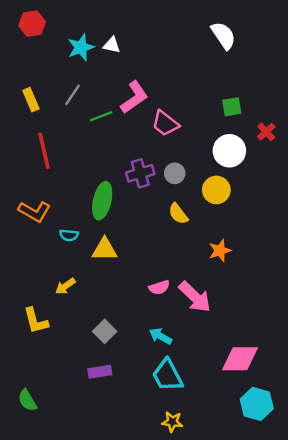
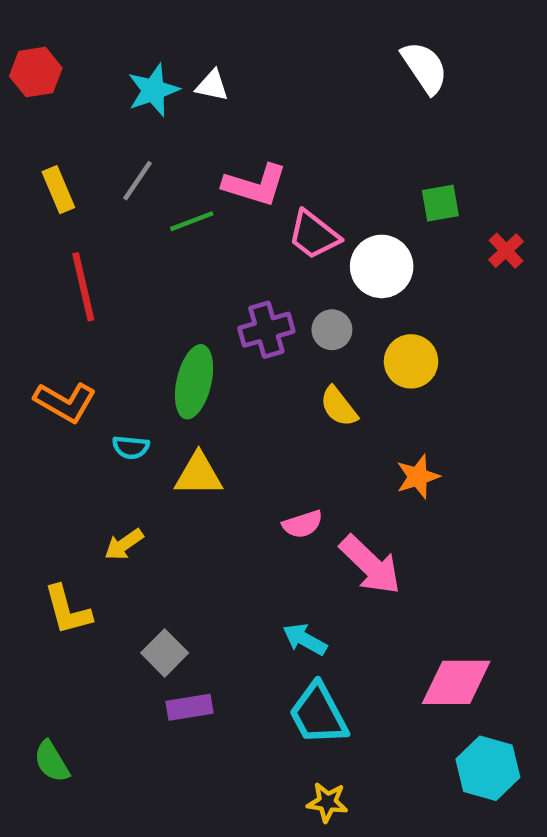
red hexagon: (32, 24) -> (36, 72), moved
pink L-shape: (134, 97) -> (255, 185), turned 52
white circle: (229, 151) -> (382, 266), moved
pink semicircle: (159, 287) -> (303, 524), moved
gray square: (105, 331) -> (165, 653), moved

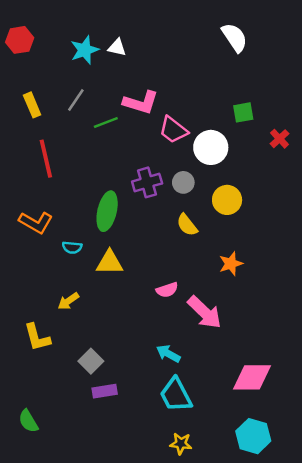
cyan hexagon: (488, 768) -> (253, 436), moved

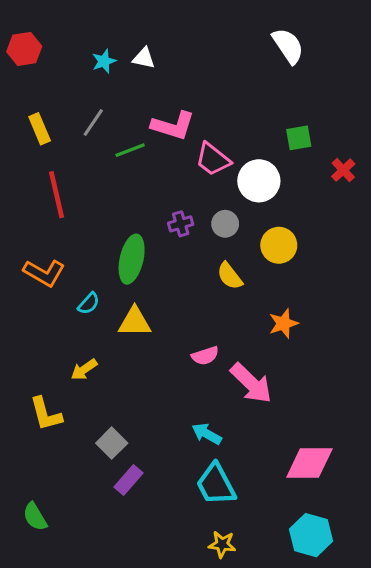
cyan star: (85, 50) -> (104, 61), size x0.7
purple cross: (147, 182) -> (181, 224), size x0.7
cyan semicircle: (72, 247) -> (89, 304), turned -54
purple rectangle: (105, 391) -> (129, 480), turned -40

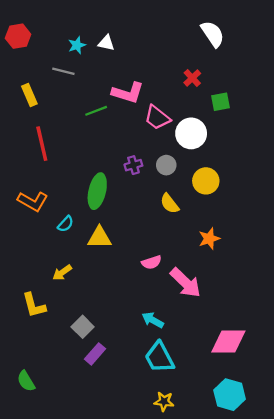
gray line: (93, 123) -> (63, 71), moved, turned 70
red cross: (343, 170) -> (192, 78), moved

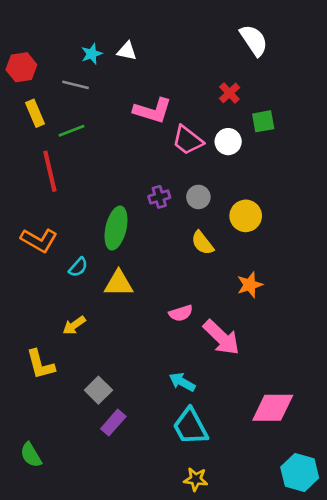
red hexagon: (18, 36) -> (21, 67), moved
green line: (96, 111) -> (71, 131), moved
white circle: (191, 133) -> (228, 142), moved, size x0.7
cyan hexagon: (230, 395) -> (300, 473), moved

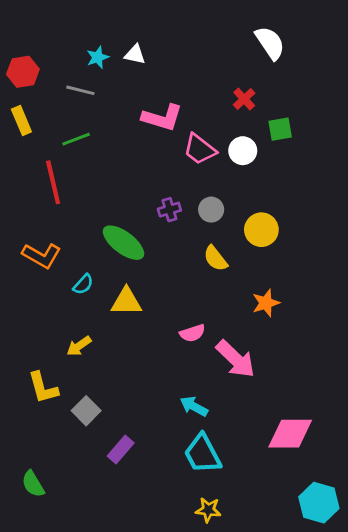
yellow rectangle: (35, 113) -> (21, 121), moved
green ellipse: (116, 228) -> (123, 243), turned -66
gray square: (98, 390) -> (86, 411), moved

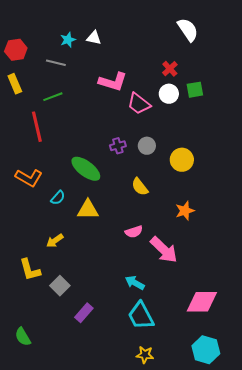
white circle: (243, 151) -> (169, 94), moved
yellow semicircle: (215, 258) -> (140, 187), moved
cyan hexagon: (319, 503) -> (206, 350), moved

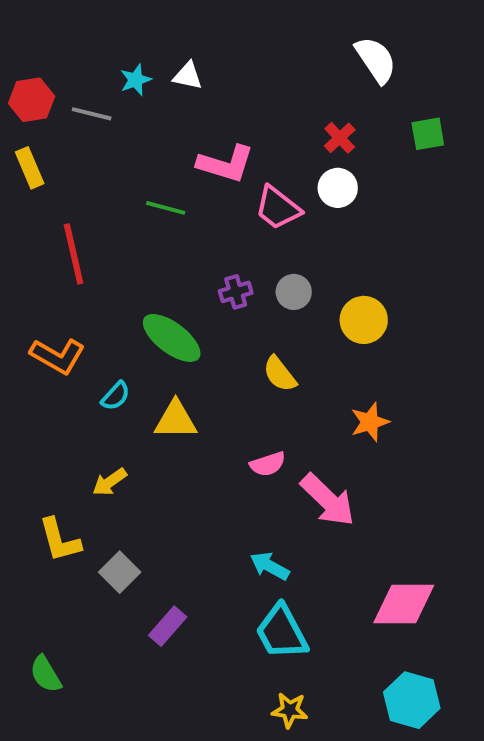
gray line: (56, 63) -> (92, 114), moved
green square: (195, 90) -> (428, 134), moved
green line: (53, 97) -> (166, 208), moved, turned 36

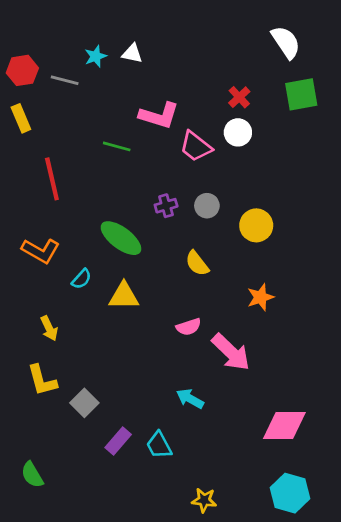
white semicircle: (376, 60) -> (286, 42), moved
green square: (428, 134) -> (301, 94), size x1.4
yellow arrow: (110, 482) -> (49, 328), moved, turned -80
cyan trapezoid: (282, 632) -> (159, 445), moved, size x0.7

